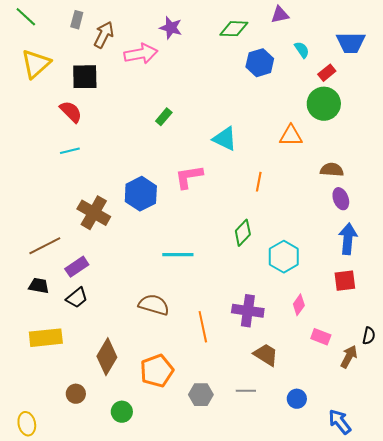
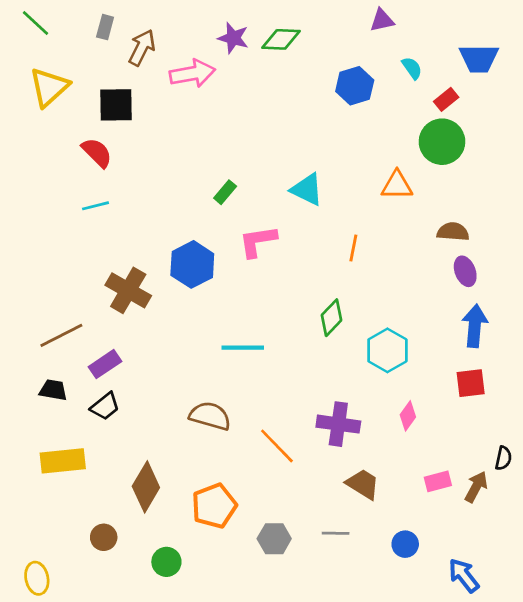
green diamond: (234, 29) -> (281, 39), moved
green rectangle: (164, 117) -> (225, 192), moved
orange line: (203, 327) -> (277, 446), turned -32
pink rectangle: (321, 337) -> (438, 481), moved, turned -36

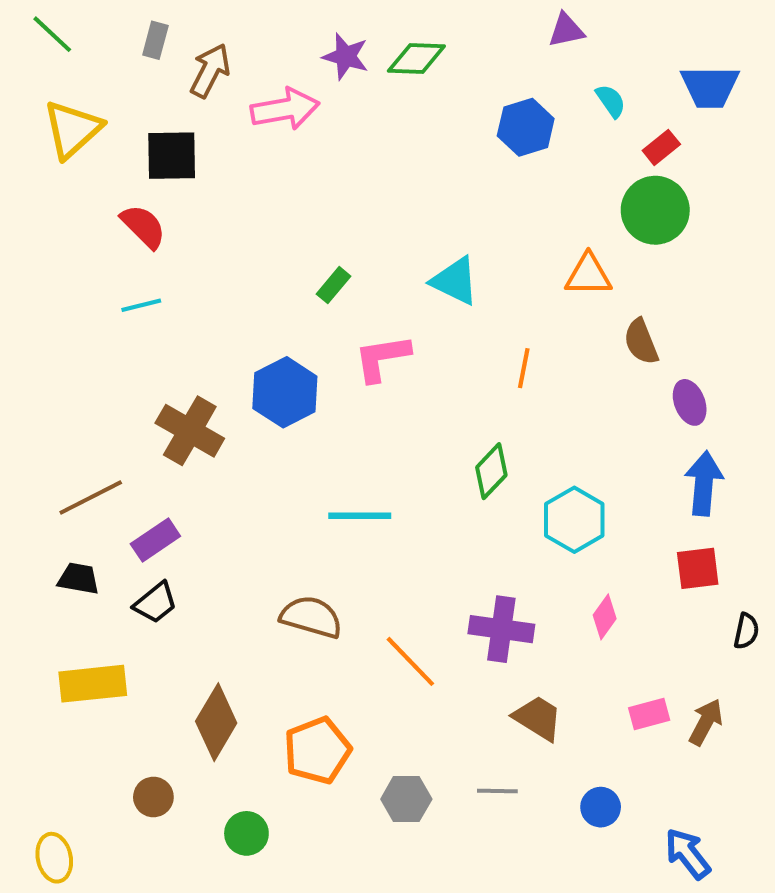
brown semicircle: (453, 232) -> (641, 342), moved, turned -116
black semicircle: (503, 458) -> (746, 631), moved

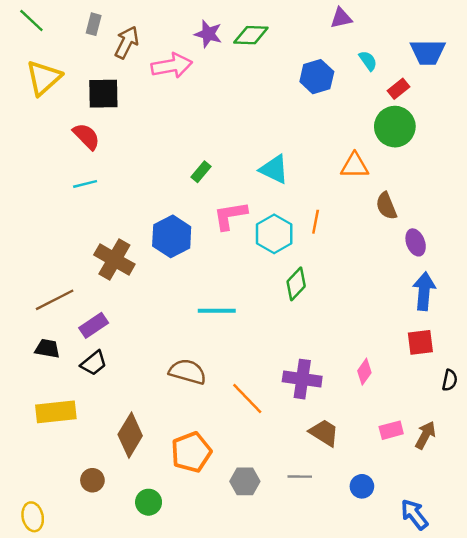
cyan hexagon: (574, 520) -> (274, 234), moved

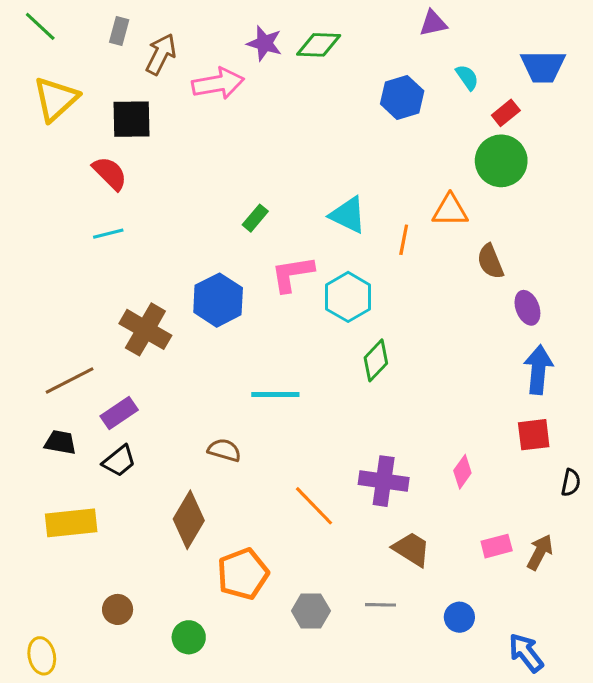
orange line: (316, 222) -> (404, 240), moved
brown semicircle: (188, 372) -> (224, 450), moved, size x0.7
brown diamond: (130, 435) -> (189, 520), moved

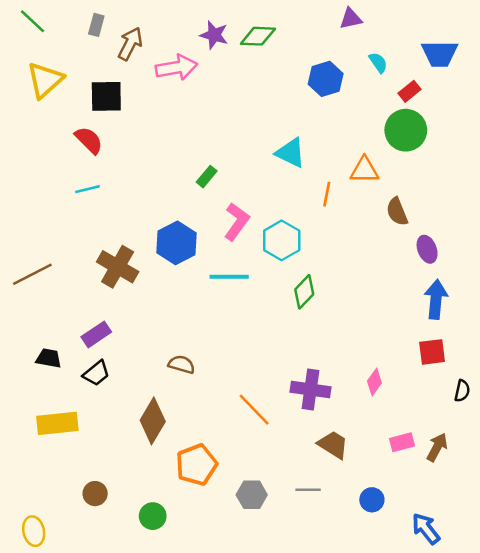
cyan triangle: (348, 215) -> (291, 153), moved
pink L-shape: (292, 274) -> (237, 222), turned 135
brown line: (70, 381) -> (32, 274), moved
cyan line: (275, 394) -> (229, 277), moved

